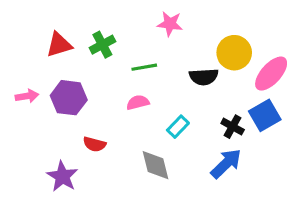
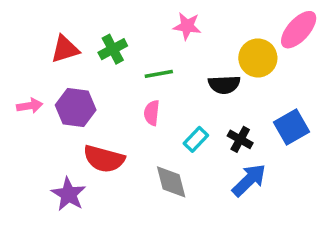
pink ellipse: (271, 74) -> (299, 30), moved
pink semicircle: (138, 102) -> (152, 113), turned -70
black cross: (233, 127) -> (240, 139), moved
red semicircle: (94, 144) -> (104, 159), size x1.6

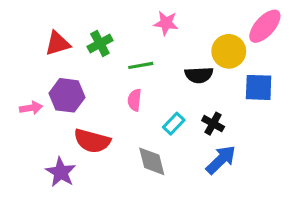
pink arrow: (30, 106) -> (31, 108), moved
blue square: (292, 127) -> (259, 87), moved, turned 32

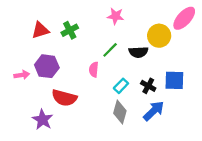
green line: (141, 65) -> (110, 50), moved, turned -35
blue square: (259, 87) -> (174, 80), moved
gray diamond: (152, 161) -> (120, 112), moved, turned 30

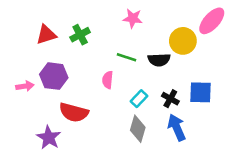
green line: (110, 50) -> (126, 57), turned 63
blue arrow: (154, 111) -> (177, 127), turned -70

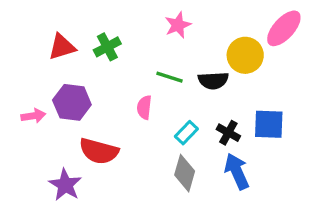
pink star: (133, 18) -> (178, 25), turned -30

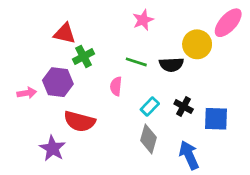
red triangle: (62, 47) -> (65, 34), moved, turned 30
green cross: (107, 47) -> (84, 56), moved
blue square: (269, 124) -> (216, 119), moved
blue arrow: (237, 171) -> (189, 155), moved

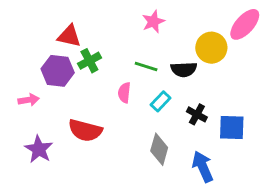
purple hexagon: (58, 82) -> (58, 71), moved
cyan rectangle: (150, 107) -> (161, 101), moved
purple star: (52, 148) -> (39, 149), moved

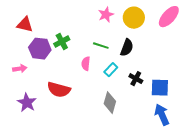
red triangle: (69, 36) -> (25, 25), moved
yellow circle: (211, 48) -> (134, 18), moved
black semicircle: (184, 69) -> (127, 48), turned -66
blue arrow: (203, 167) -> (162, 115), moved

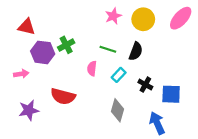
purple star: (27, 103) -> (29, 110), turned 30
blue arrow: (162, 115) -> (157, 123), moved

